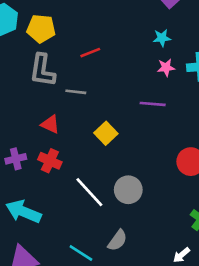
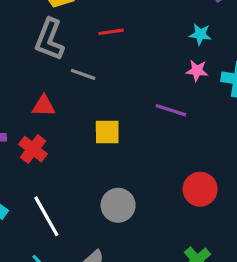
red triangle: (50, 124) -> (44, 106), turned -36
yellow square: (106, 133) -> (107, 132), turned 30
white line: (89, 192) -> (46, 216), moved

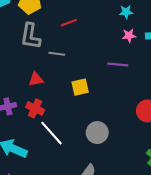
white line: (46, 216) -> (52, 133), moved

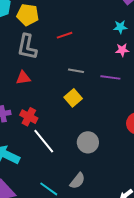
gray line: (57, 54) -> (76, 71), moved
red triangle: (36, 79) -> (23, 78), moved
yellow square: (80, 87) -> (73, 98), turned -30

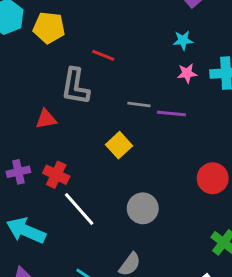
red line: (65, 35) -> (103, 55), turned 42
gray L-shape: (27, 47) -> (75, 86), moved
gray line: (76, 71) -> (139, 105), moved

